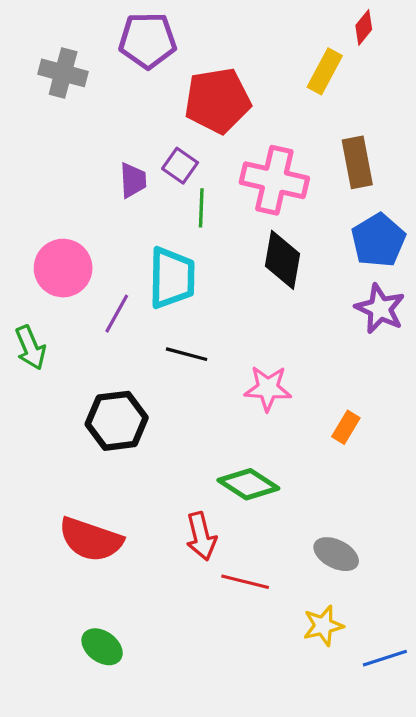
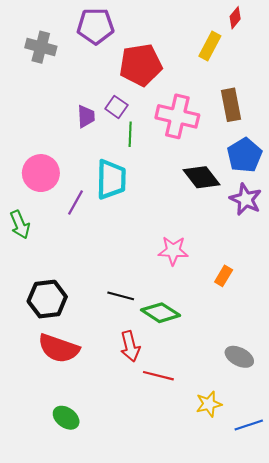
black diamond: (282, 260) -> (202, 177), moved, turned -48
black line: (187, 354) -> (121, 296), moved
black hexagon: (117, 421) -> (47, 299), moved
gray ellipse: (336, 554) -> (239, 357), moved

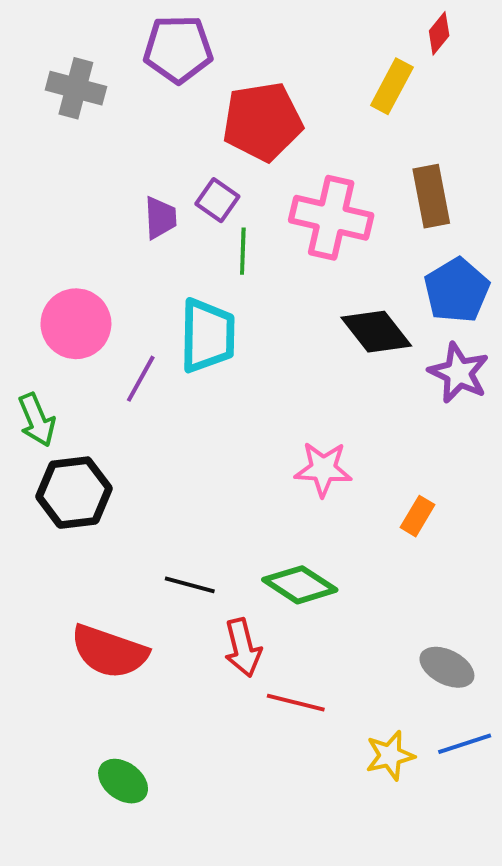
black line: (121, 296) -> (190, 585), moved
black hexagon: (47, 299) -> (74, 493), moved
blue line: (249, 425) -> (465, 744), moved

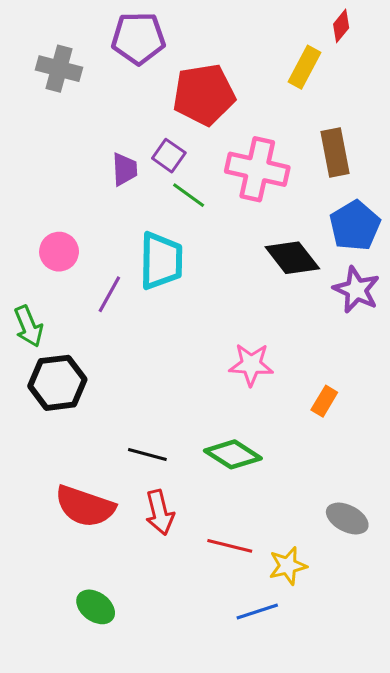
green line: (243, 251) -> (189, 195), turned -56
pink circle: (76, 324) -> (59, 252), size x0.7
red arrow: (243, 648) -> (160, 512), moved
blue line: (465, 744) -> (257, 612), moved
yellow star: (390, 756) -> (288, 566), moved

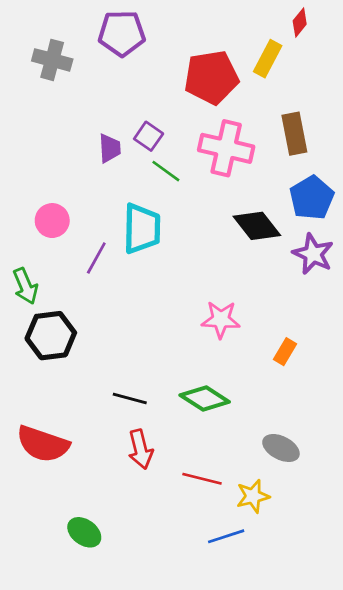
red pentagon: (204, 95) -> (211, 77), moved
red semicircle: (85, 506) -> (43, 444), moved
gray ellipse: (347, 518) -> (281, 448), moved

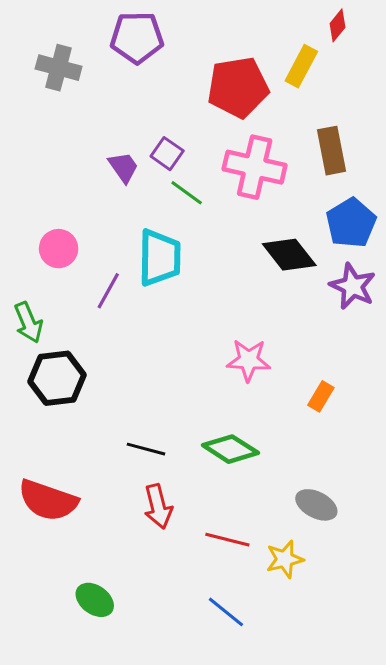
purple trapezoid: (110, 148) -> (123, 167), turned -32
blue line: (226, 536) -> (226, 612), moved, turned 57

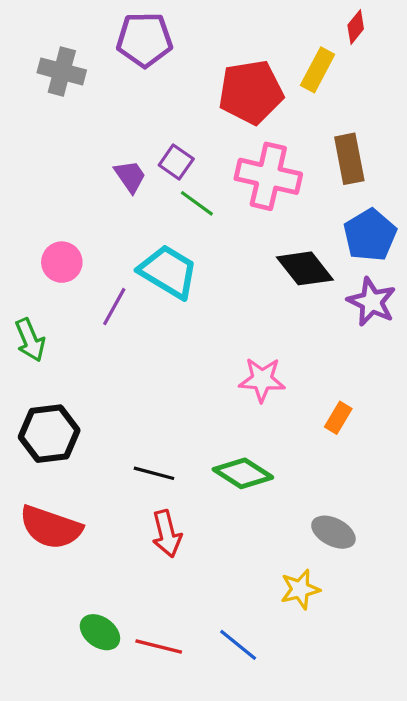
cyan trapezoid: (160, 258) -> (168, 272), turned -60
black hexagon: (57, 378) -> (49, 434), moved
red line: (227, 540) -> (159, 647), moved

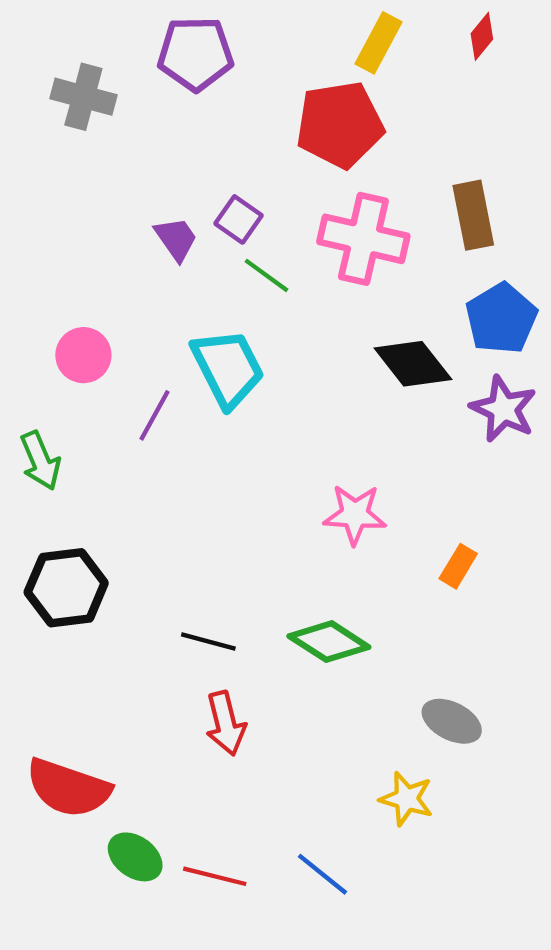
yellow rectangle: (318, 70) -> (378, 43), moved
cyan trapezoid: (168, 272) -> (228, 368), turned 32
red semicircle: (51, 527) -> (68, 788), moved
yellow star: (300, 589) -> (406, 799), turned 30

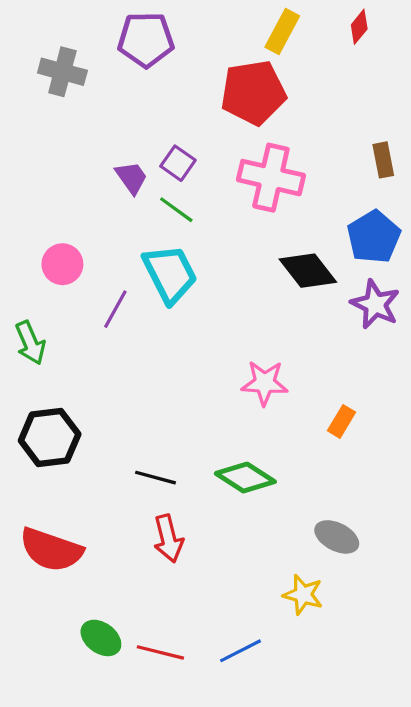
brown rectangle: (473, 215) -> (383, 160), moved, size x0.7
green line: (266, 275) -> (176, 210), moved
red semicircle: (68, 788) -> (51, 550), moved
blue line: (322, 874) -> (241, 651), turned -66

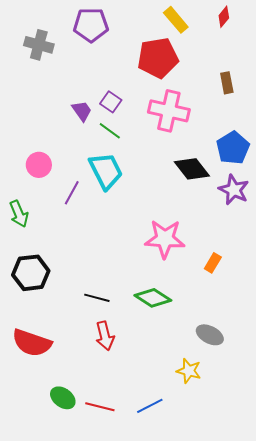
yellow rectangle: (282, 32) -> (176, 20), turned -68
brown rectangle: (383, 160) -> (227, 83), moved
pink star: (265, 383) -> (165, 239), size x1.4

